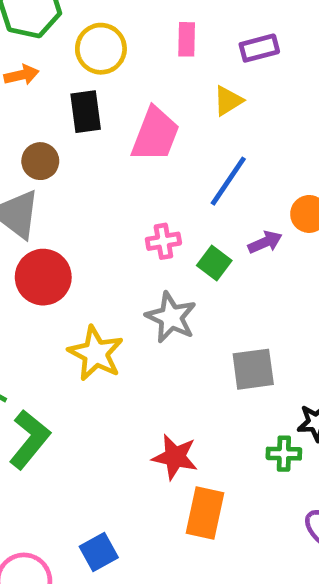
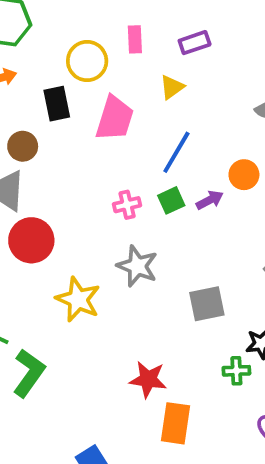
yellow circle: (101, 49) -> (87, 61), moved
green square: (214, 263) -> (171, 200), moved, turned 32

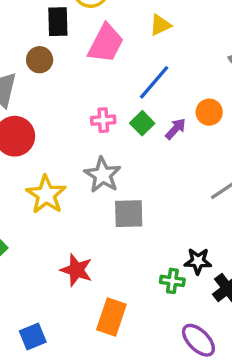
brown circle: (23, 146) -> (40, 60), moved
green square: (171, 200) -> (142, 123), turned -30
purple arrow: (210, 200) -> (176, 129), turned -30
gray square: (207, 304) -> (129, 214), moved
red star: (148, 379) -> (76, 270), moved

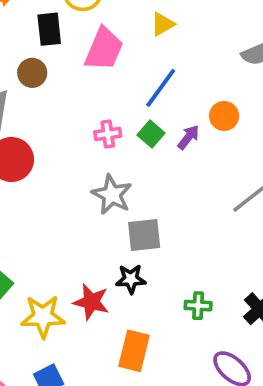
yellow star: (46, 195) -> (43, 316), moved, turned -30
black star: (198, 261) -> (131, 279), moved

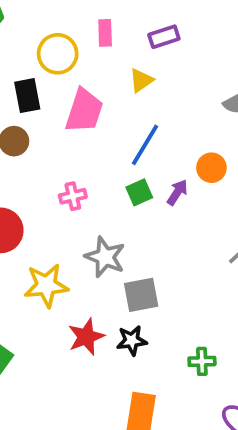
pink cross: (108, 134) -> (73, 196), moved
green square: (151, 134) -> (139, 192), turned 30
red star: (91, 302) -> (86, 337), moved, turned -30
yellow star: (43, 316) -> (46, 285), moved

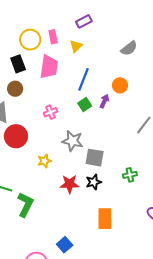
pink rectangle: (105, 33) -> (53, 37), moved
yellow star: (46, 285) -> (44, 161), size x0.6
gray square: (141, 295) -> (95, 158), turned 30
red star: (86, 337) -> (70, 184), turned 30
green cross: (202, 361) -> (130, 175), moved

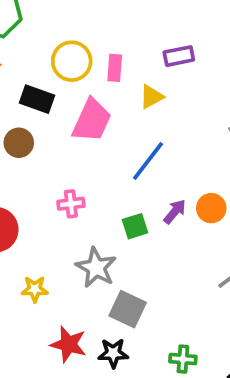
black rectangle: (18, 64) -> (37, 99), turned -66
orange circle: (120, 85) -> (211, 208), moved
green square: (85, 104) -> (135, 226), moved

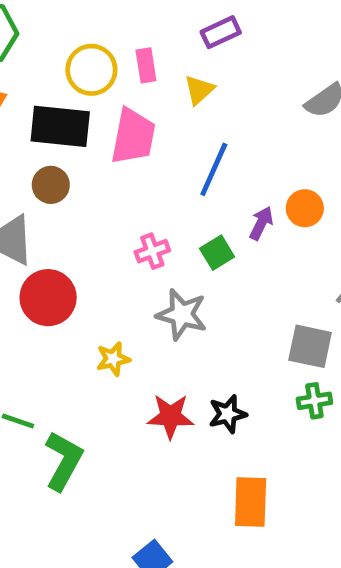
black rectangle: (37, 99) -> (60, 126), size x1.4
pink cross: (71, 204) -> (152, 251), moved
gray square: (128, 309) -> (310, 346), moved

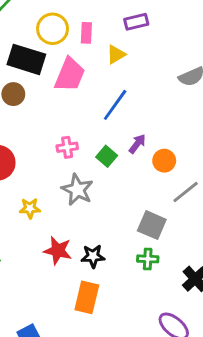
orange circle: (305, 208) -> (164, 161), moved
green square: (217, 253) -> (107, 156), turned -30
orange rectangle: (251, 502) -> (87, 297), moved

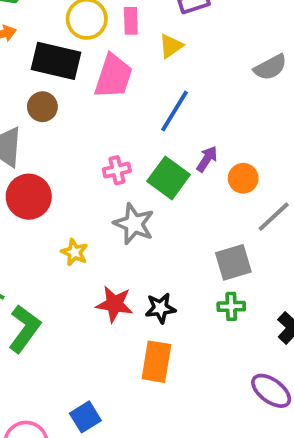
green square: (107, 156) -> (169, 178), size x1.5
yellow star: (30, 208) -> (74, 252), turned 30
gray square: (152, 225) -> (233, 262), turned -36

